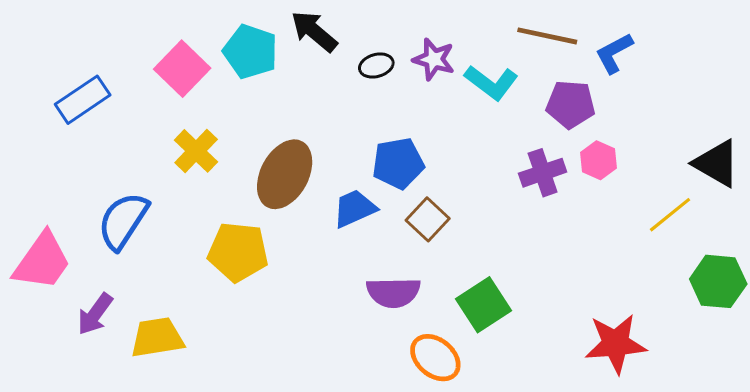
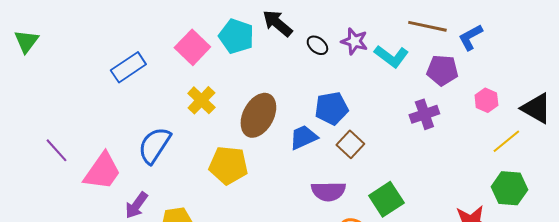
black ellipse: (376, 65) -> (317, 45), turned 55
pink hexagon: (599, 160) -> (486, 100), moved
green hexagon: (718, 281) -> (509, 188), moved

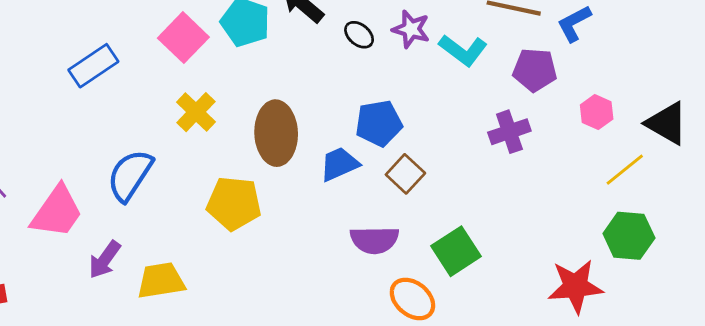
brown ellipse: (258, 115) -> (276, 133), turned -30

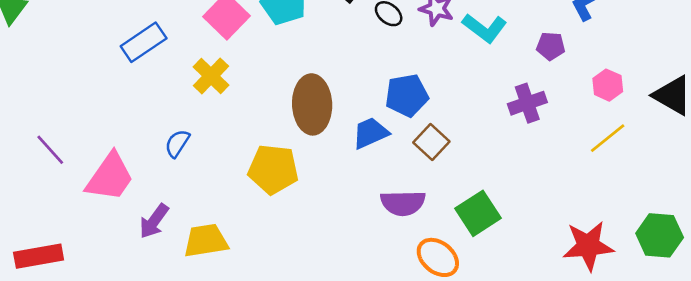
purple pentagon: (535, 70) -> (551, 46), size x0.7
yellow cross: (196, 112) -> (211, 76), moved
yellow line: (625, 170) -> (608, 138), moved
blue semicircle: (130, 175) -> (177, 143), size x0.6
green hexagon: (629, 236) -> (660, 235), moved

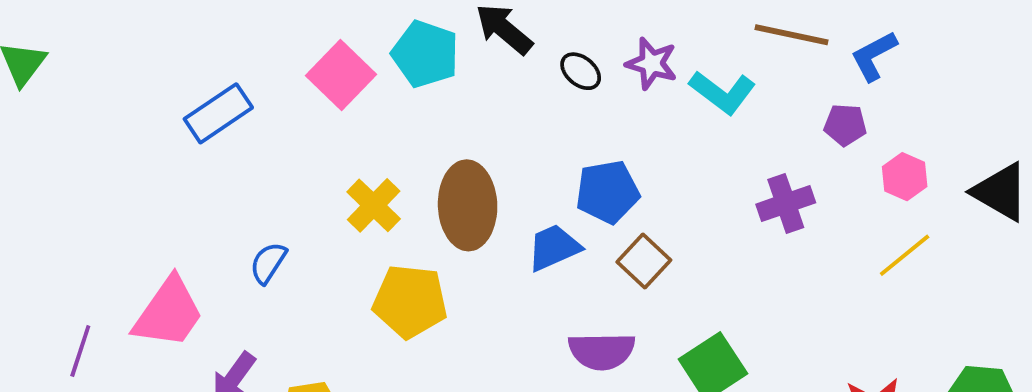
purple pentagon: (551, 46) -> (845, 125), moved
yellow cross: (211, 76) -> (374, 205), moved
purple line: (50, 150) -> (80, 351), moved, turned 60

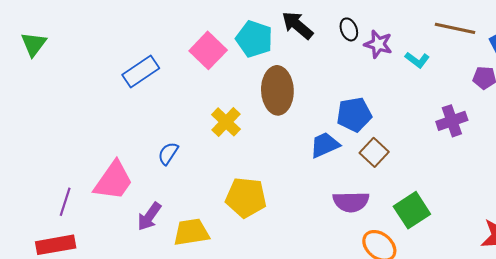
black ellipse: (581, 71) -> (349, 29), moved, turned 30
cyan L-shape: (722, 92) -> (417, 60), size x0.7
brown ellipse: (468, 205) -> (277, 90), moved
yellow pentagon: (410, 301) -> (246, 198), moved

